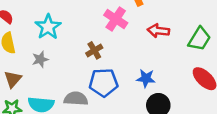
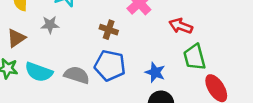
green trapezoid: (199, 39) -> (194, 57), moved, turned 120
brown cross: (94, 50) -> (109, 30), turned 35

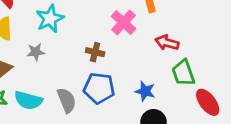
gray semicircle: (77, 75) -> (67, 100), turned 55

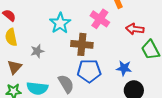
cyan star: (50, 19) -> (60, 23), moved
brown cross: (95, 52) -> (82, 44), size x1.5

